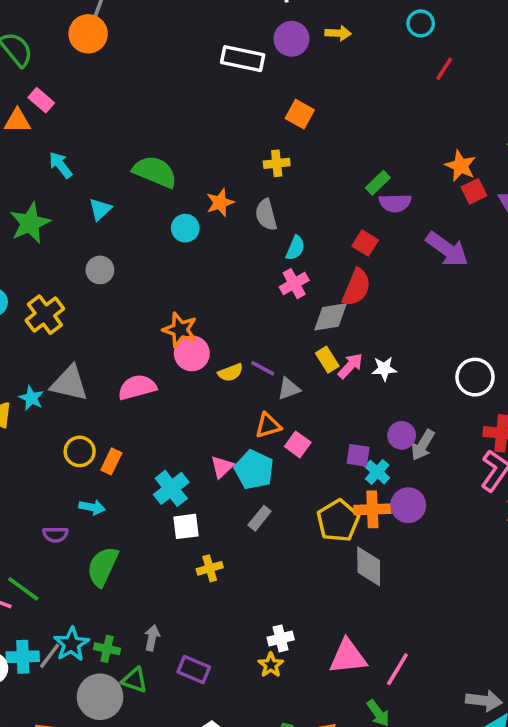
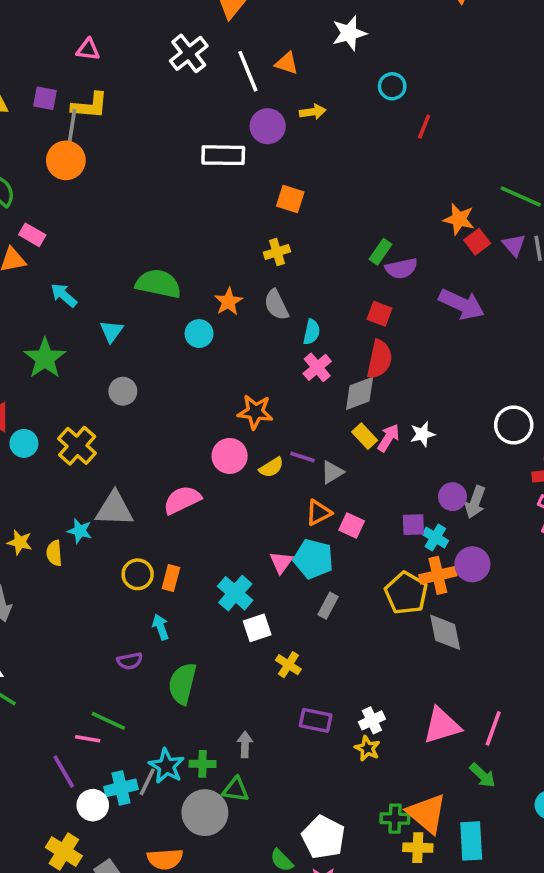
orange star: (180, 330) -> (255, 412), moved
cyan arrow: (92, 507) -> (161, 627), turned -110
yellow cross: (210, 568) -> (288, 665), turned -30
purple rectangle: (194, 670) -> (316, 720), moved

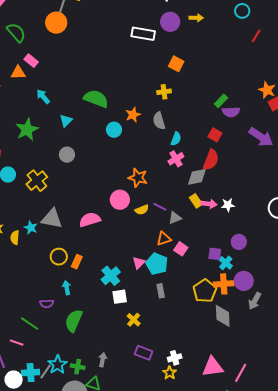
pink arrow: (388, 438) -> (209, 204), turned 56
gray arrow: (475, 502) -> (255, 301), moved
gray rectangle: (328, 606) -> (161, 291), turned -48
green line: (108, 721) -> (30, 324), moved

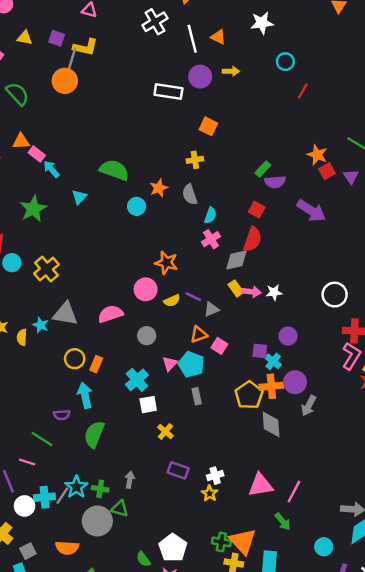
pink rectangle: (31, 61) -> (37, 154), moved
gray circle: (67, 155) -> (147, 336), moved
cyan arrow: (67, 288) -> (85, 395), size x1.5

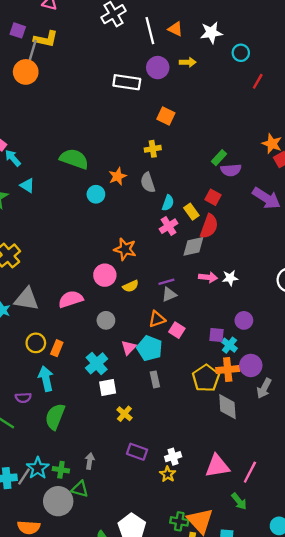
white star: (262, 23) -> (211, 33), moved
cyan triangle: (79, 197) -> (27, 185), moved, turned -42
yellow rectangle: (236, 288) -> (191, 212), moved
purple line: (193, 297) -> (166, 282), moved, turned -42

